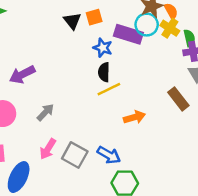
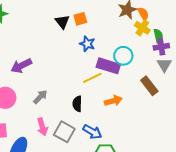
cyan circle: (147, 25) -> (123, 56), moved
purple rectangle: (128, 34) -> (108, 66), moved
black semicircle: (104, 72) -> (77, 104), moved
pink arrow: (48, 149) -> (42, 127), turned -48

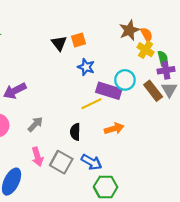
brown rectangle: (149, 86) -> (153, 91), moved

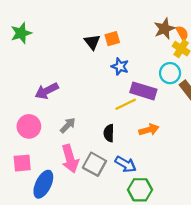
cyan circle: (125, 80) -> (170, 73), moved
pink arrow: (37, 157) -> (70, 159), size x1.4

